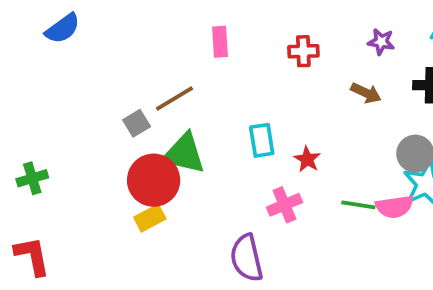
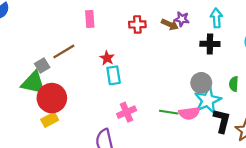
brown arrow: (366, 93) -> (170, 24), moved
green triangle: (184, 154) -> (33, 83), moved
red star: (307, 159) -> (107, 58), moved

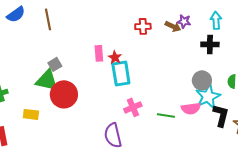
pink rectangle: (90, 19) -> (99, 53), moved
brown line: (64, 52) -> (48, 19), moved, turned -70
cyan rectangle: (114, 75) -> (121, 73), size x1.4
green line: (169, 112) -> (166, 115), moved
yellow rectangle: (50, 120) -> (31, 114), moved, turned 35

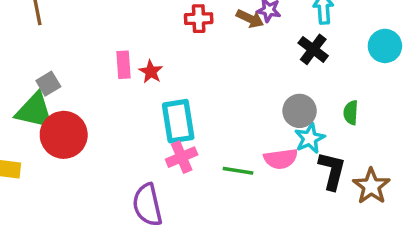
black cross: (210, 44) -> (313, 49), turned 36
cyan rectangle: (121, 73) -> (178, 121), moved
cyan star: (208, 96) -> (310, 138), size x0.7

